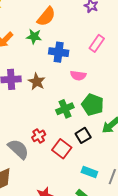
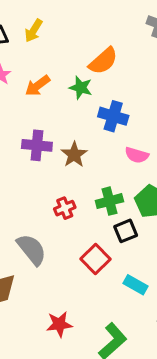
black square: (83, 135) -> (126, 231), moved
red cross: (39, 136) -> (65, 208), moved
cyan rectangle: (89, 172) -> (136, 285), moved

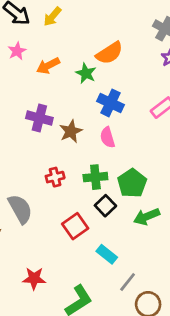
pink semicircle: (137, 155) -> (107, 137), moved, turned 48
black square: (126, 231) -> (105, 206), turned -30

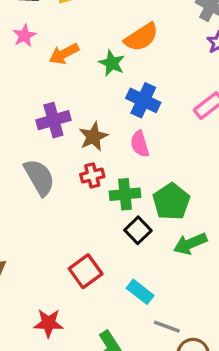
purple cross: (39, 118) -> (53, 120), turned -30
red cross: (55, 177) -> (92, 175), moved
gray semicircle: (20, 209) -> (39, 177), moved
red square: (75, 226) -> (86, 271), moved
gray line: (128, 282) -> (167, 327), turned 72

